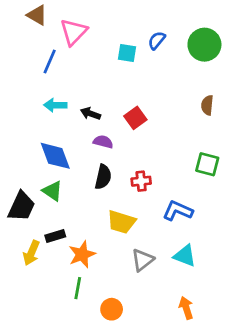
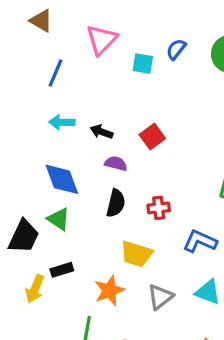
pink triangle: (74, 32) -> (102, 40), moved
orange star: (82, 254) -> (109, 290), moved

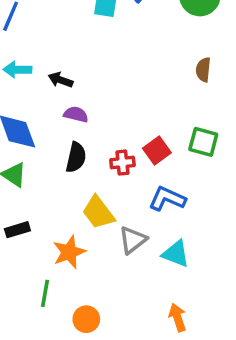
red square: (152, 136) -> (157, 151), moved
yellow trapezoid: (136, 254) -> (98, 212), turned 36
gray triangle: (160, 297) -> (133, 240), moved

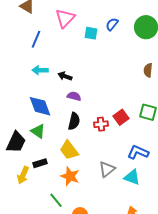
blue L-shape: (167, 199) -> (138, 152), moved
yellow trapezoid: (98, 212) -> (69, 150), moved
orange star: (69, 252) -> (70, 176), turned -30
green line: (45, 293) -> (56, 200), turned -49

